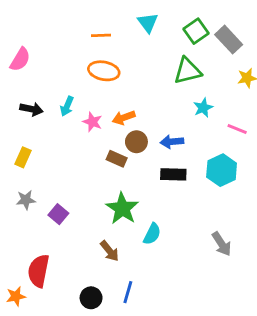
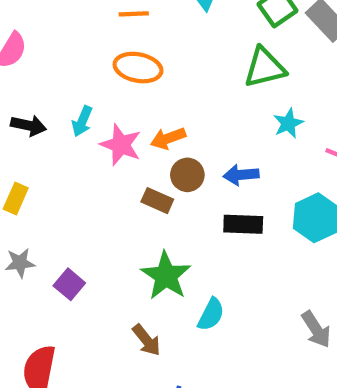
pink star: (92, 122) -> (121, 145), size x1.4

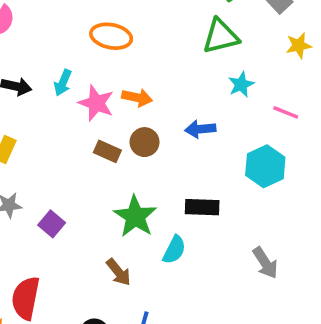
orange arrow: (168, 138) -> (137, 98), turned -148
brown circle: (187, 175) -> (145, 142), moved
brown rectangle: (157, 201) -> (107, 151), moved
black rectangle: (243, 224) -> (202, 207), moved

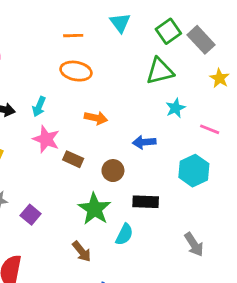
yellow star: (299, 45) -> (220, 78), turned -30
pink star: (96, 103) -> (46, 139), moved
brown circle: (145, 142) -> (113, 171), moved

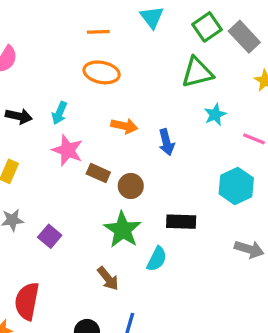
blue arrow: (144, 142) -> (166, 142), moved, turned -100
brown circle: (113, 171) -> (131, 186), moved
gray arrow: (194, 244) -> (249, 249), moved, turned -40

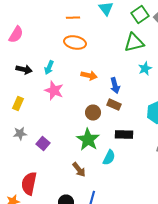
brown rectangle: (98, 173) -> (114, 105), moved

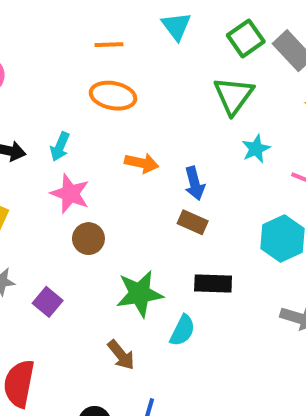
green triangle: (134, 43) -> (233, 96), turned -40
brown circle: (93, 113) -> (88, 239), moved
green star: (88, 140) -> (140, 294), turned 30

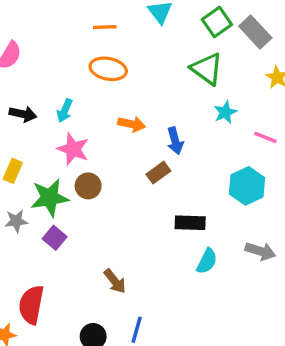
green triangle: (233, 96) -> (207, 69), turned -30
brown rectangle: (193, 222) -> (158, 173), moved, turned -60
green star: (140, 294) -> (50, 198), moved
cyan semicircle: (182, 330) -> (207, 261), moved

